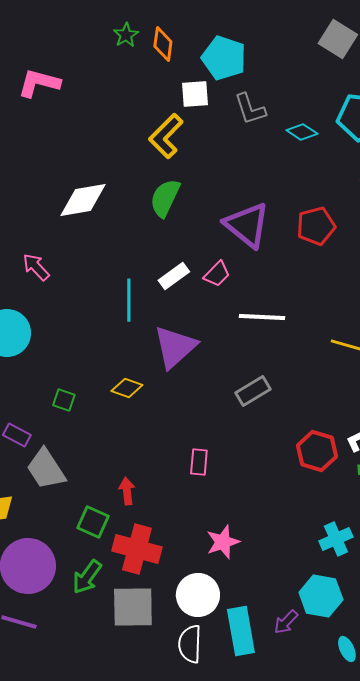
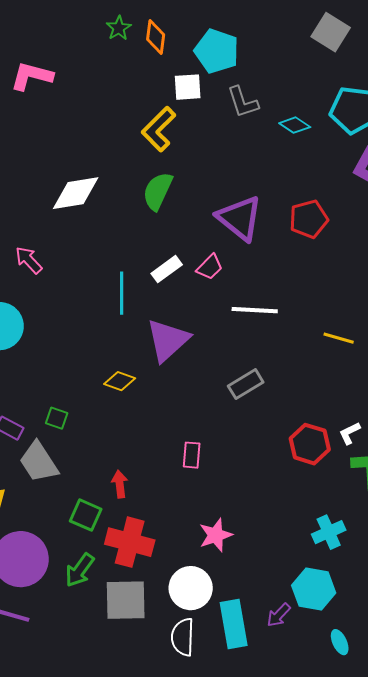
green square: (64, 400) -> (57, 418), moved

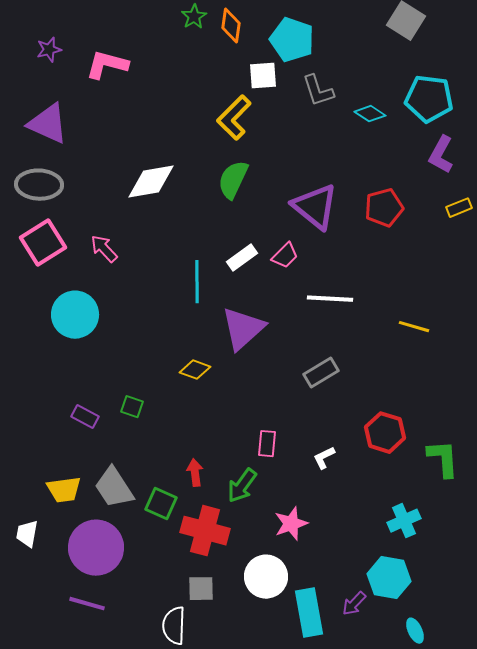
white L-shape: (350, 433) -> (324, 458), moved
gray trapezoid: (39, 462) -> (114, 488), moved
green arrow: (80, 570) -> (242, 486), moved
gray square: (126, 600) -> (201, 589), size x0.6
white semicircle: (183, 637) -> (174, 626), moved

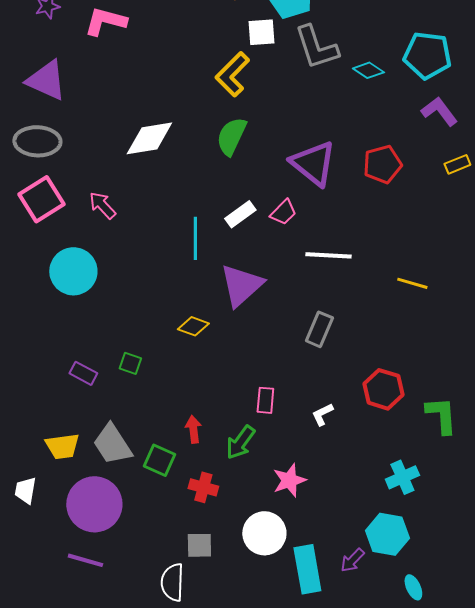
gray L-shape: (318, 91) -> (316, 47), size x1.4
purple L-shape: (441, 155) -> (439, 111), turned 114
gray rectangle: (321, 373) -> (319, 329), turned -36
red cross: (205, 531) -> (203, 487), size x0.6

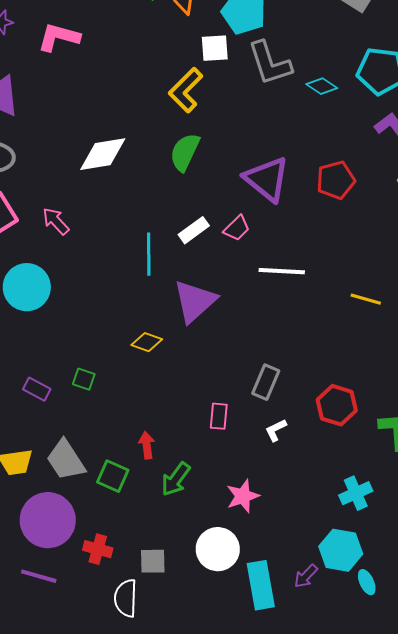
gray rectangle: (319, 329) -> (266, 382), moved
green arrow: (240, 442) -> (176, 479), moved
red cross: (203, 487) -> (98, 549), moved
cyan ellipse: (413, 587) -> (367, 582), moved

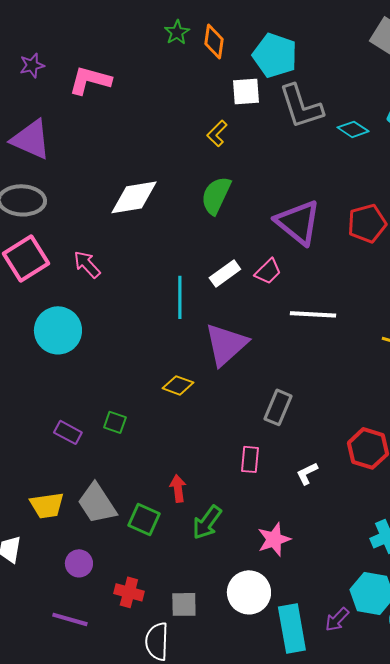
yellow L-shape: (186, 90) -> (217, 133), size x0.6
gray rectangle: (266, 382) -> (278, 407), moved
purple circle: (48, 520) -> (79, 563), size x0.5

